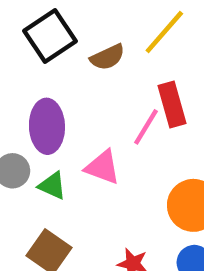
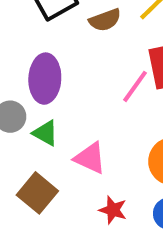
pink triangle: (103, 167) -> (90, 158), moved

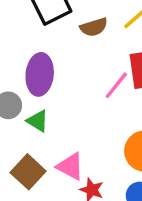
pink triangle: (90, 158) -> (70, 166), moved

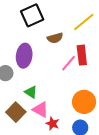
brown semicircle: (94, 27) -> (55, 38), moved
green triangle: (38, 121) -> (31, 92), moved

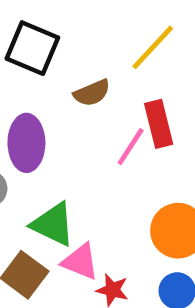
black square: (32, 15) -> (32, 48), turned -35
green triangle: (31, 92) -> (53, 224), size x1.5

